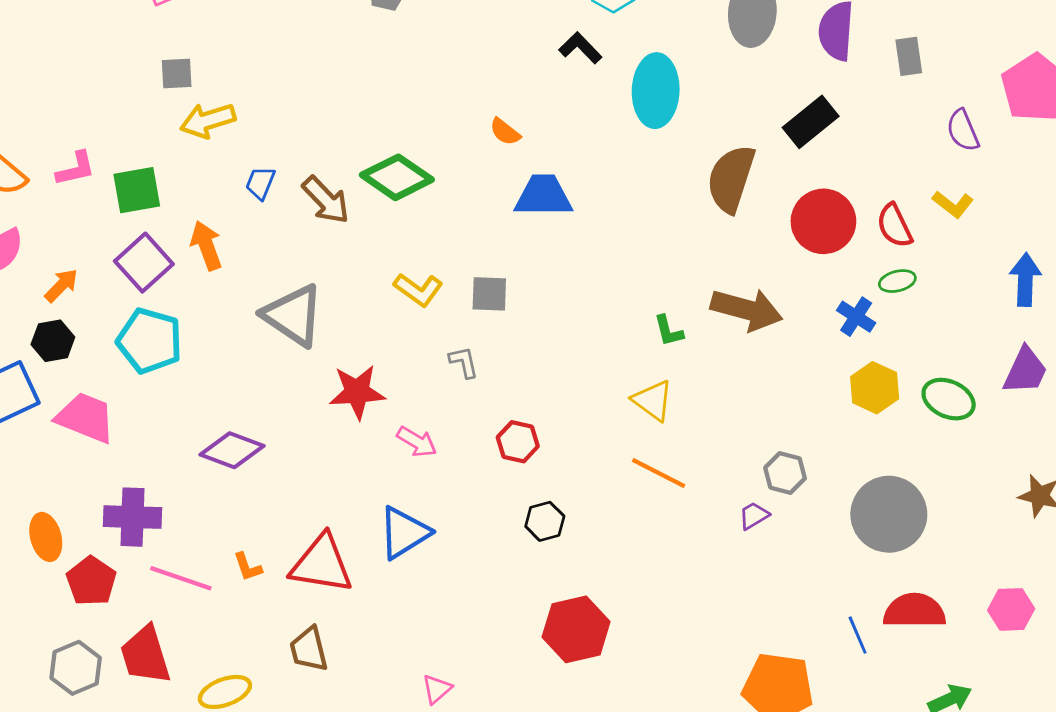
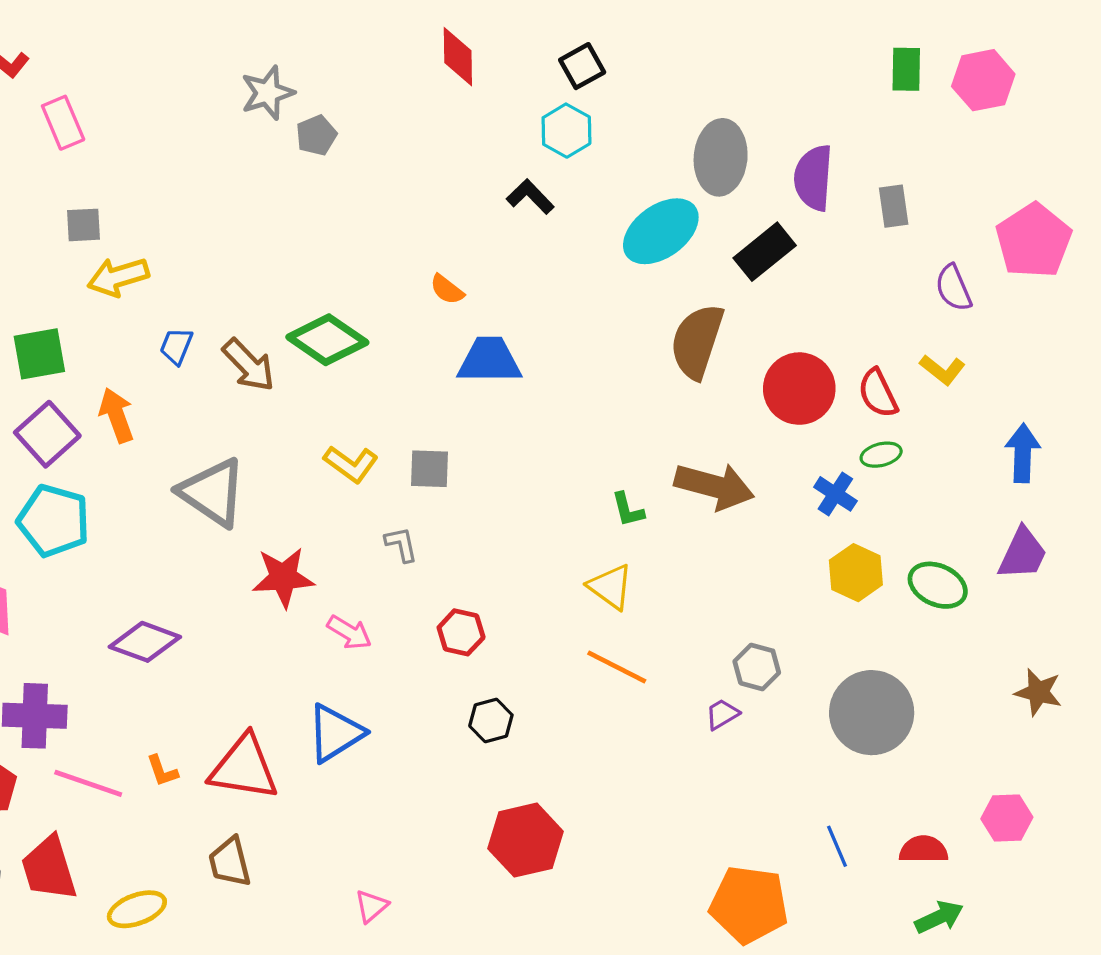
cyan ellipse: (656, 91) -> (661, 231), moved, turned 52
black rectangle: (811, 122) -> (765, 252), moved
red semicircle: (914, 611) -> (924, 849), moved, size x0.7

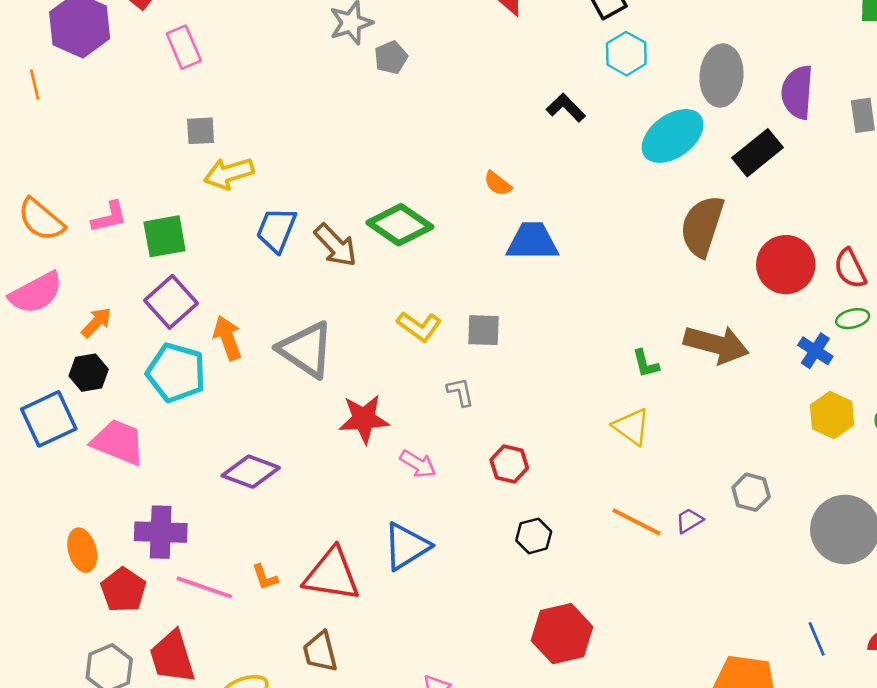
cyan hexagon: (566, 131) -> (626, 54), moved
blue trapezoid: (176, 346) -> (276, 230), size x1.5
orange arrow: (117, 415) -> (228, 338), moved
orange line: (617, 667) -> (637, 522), moved
purple trapezoid: (722, 714) -> (689, 521), moved

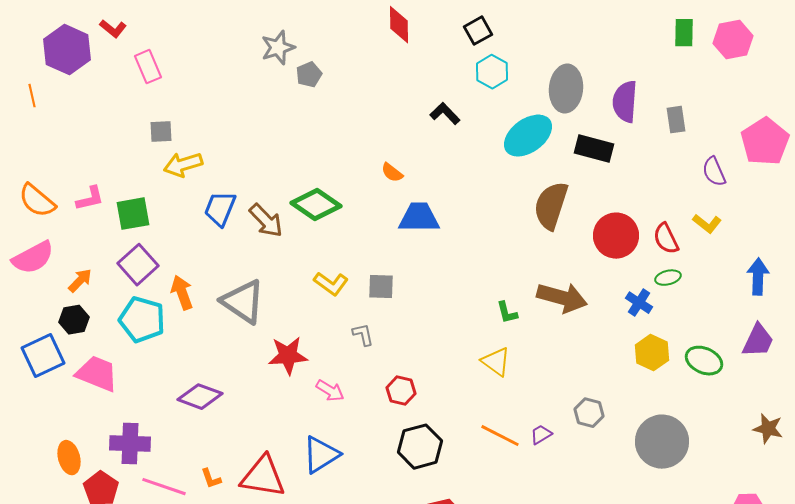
black rectangle: (757, 153) -> (594, 149), turned 54
black hexagon: (534, 536) -> (420, 447), size x1.6

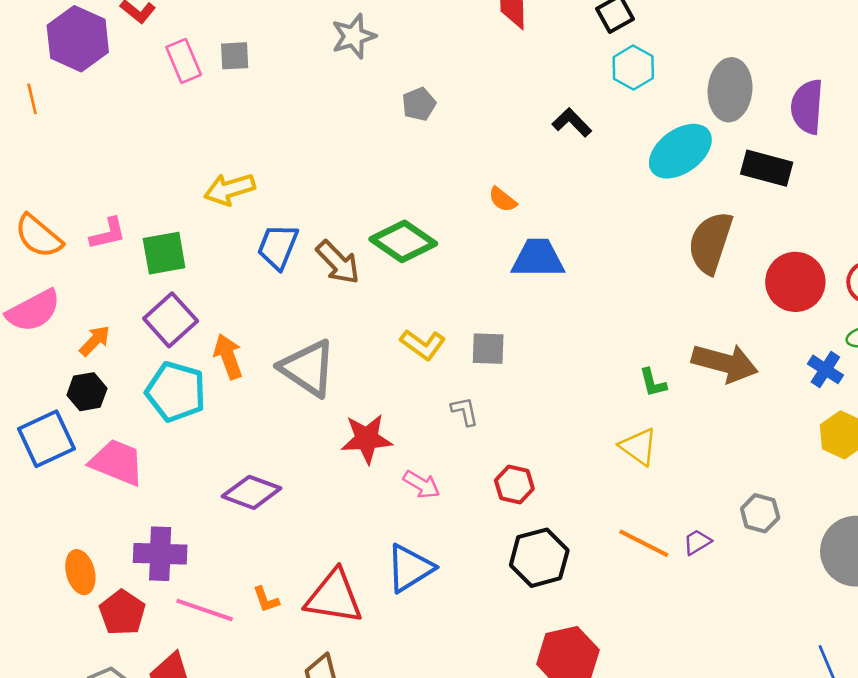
gray pentagon: (309, 75) -> (419, 104), moved
gray square: (161, 132) -> (235, 56), moved

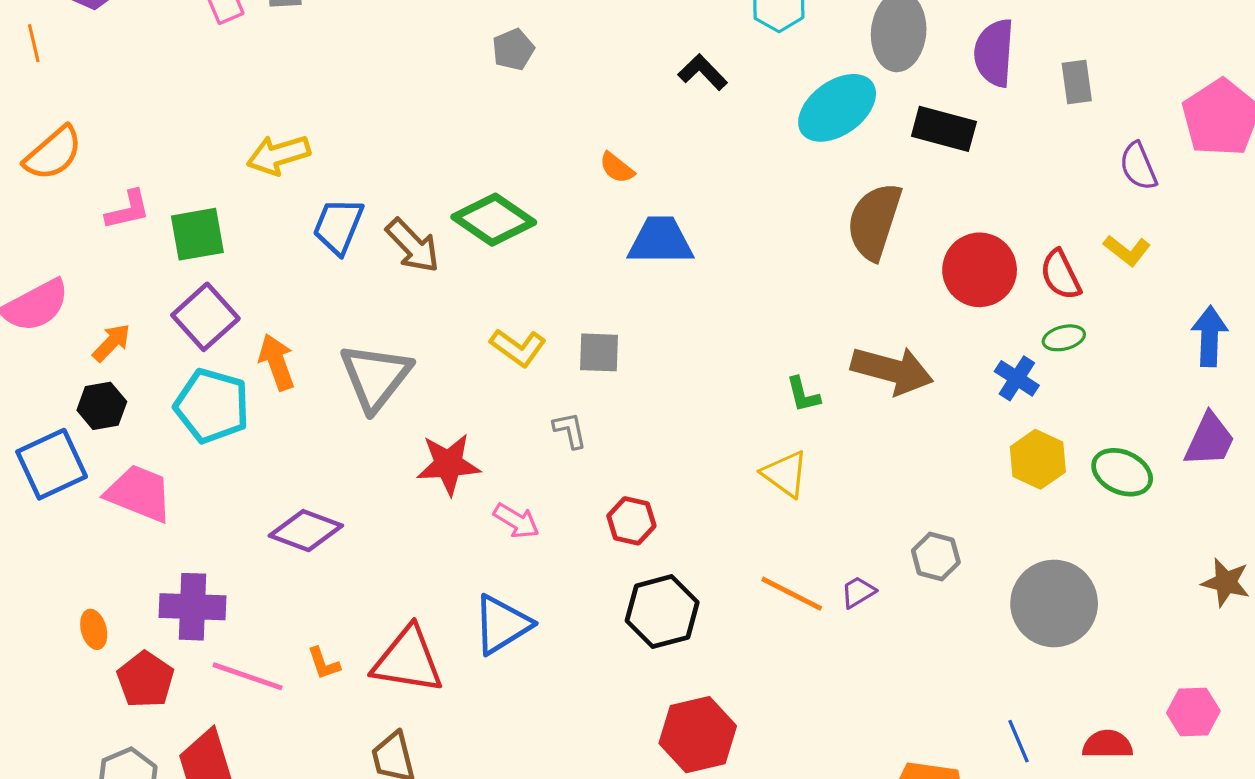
orange semicircle: (39, 236) -> (53, 153), moved, turned -81
gray triangle: (308, 368) -> (376, 377), turned 34
orange ellipse: (80, 572) -> (94, 629), size x0.7

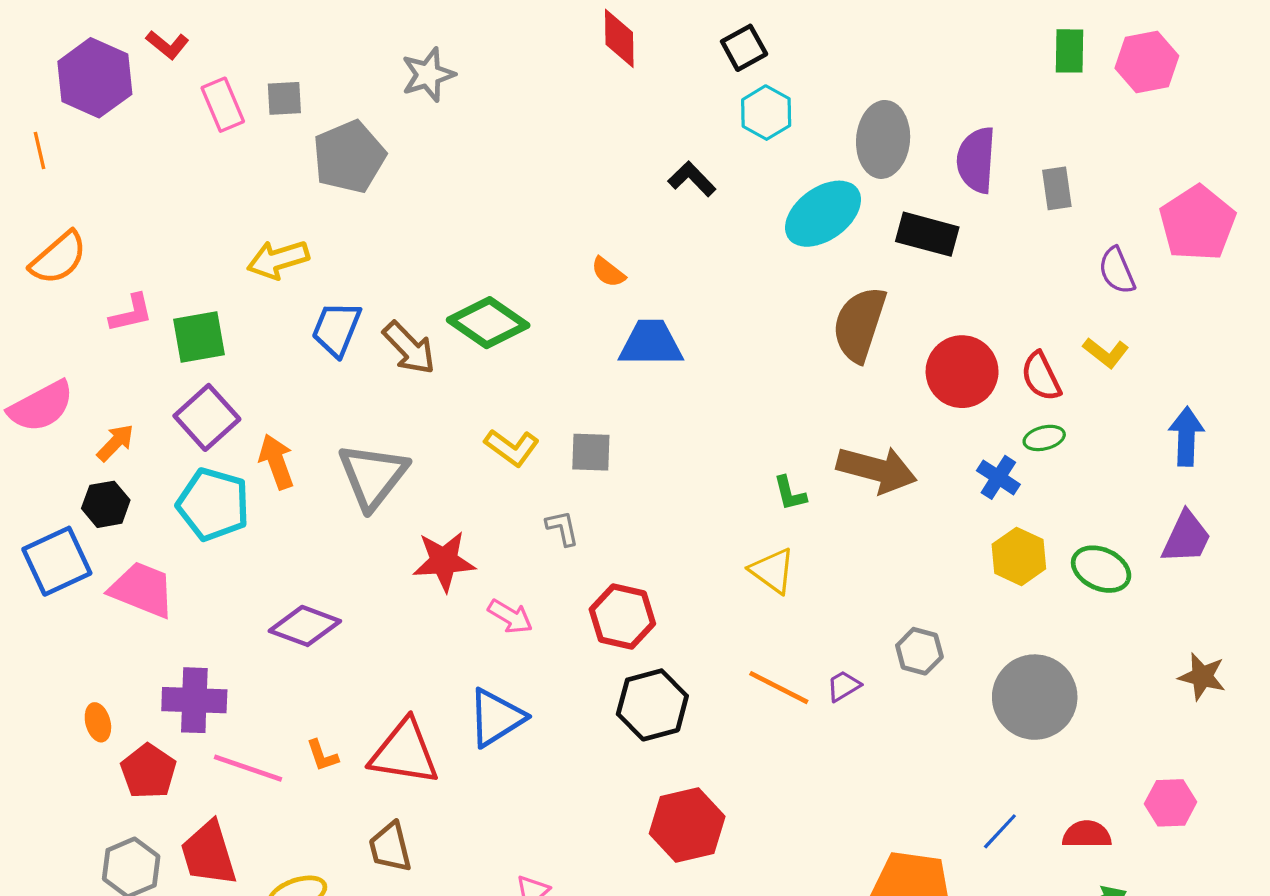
gray pentagon: (513, 50) -> (349, 157), moved, size x1.8
red hexagon: (631, 521) -> (622, 616), size x1.4
blue line: (1018, 741) -> (1000, 831), turned 66

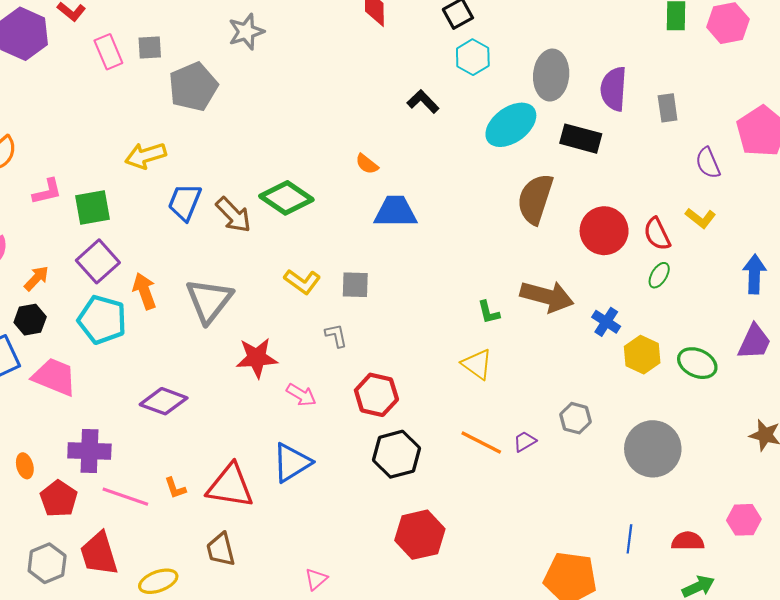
green ellipse: (1044, 438) -> (659, 275), turned -45
blue cross: (998, 477) -> (606, 322), moved
blue line: (1000, 831) -> (629, 539), turned -36

